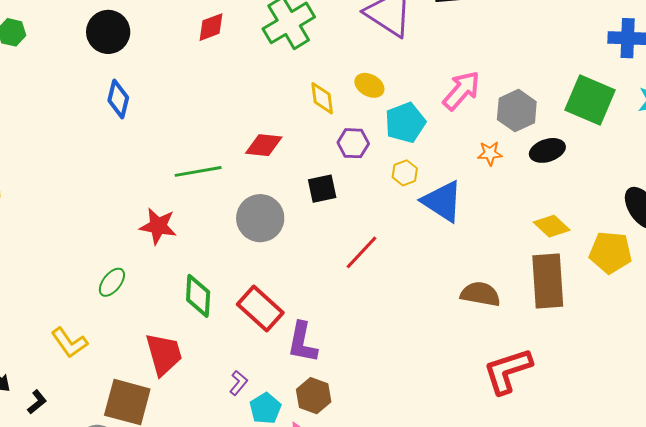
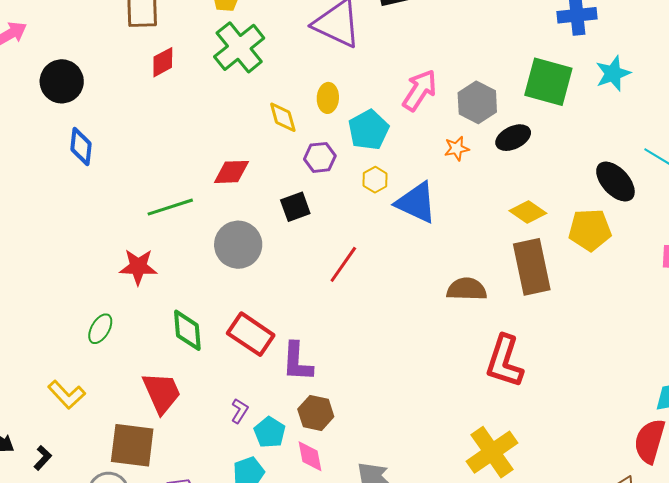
yellow ellipse: (369, 85) -> (328, 98), turned 72
red L-shape: (508, 371) -> (504, 361), turned -46

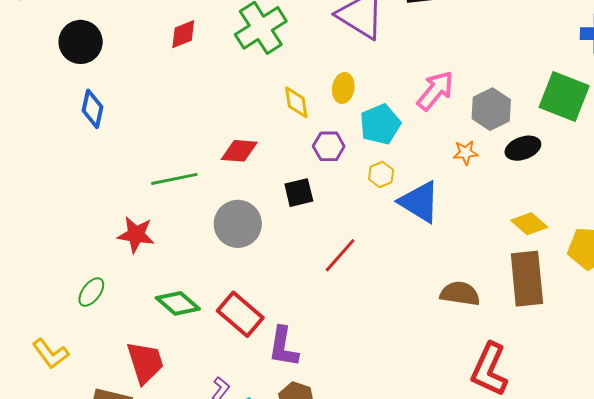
green diamond: (187, 330) -> (178, 303), turned -51

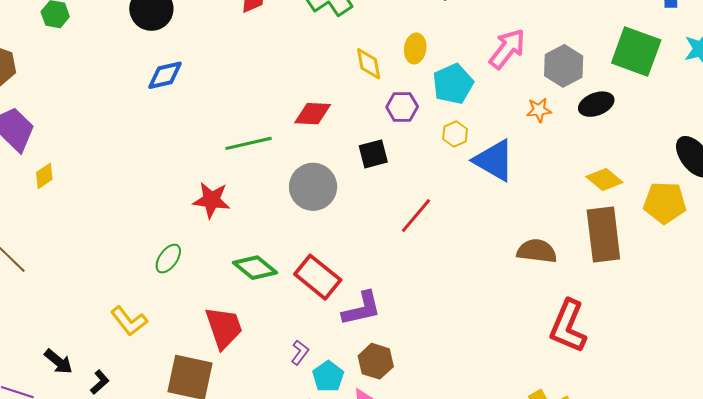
blue diamond: (93, 109) -> (165, 75), turned 66
purple L-shape: (283, 347) -> (362, 309), turned -111

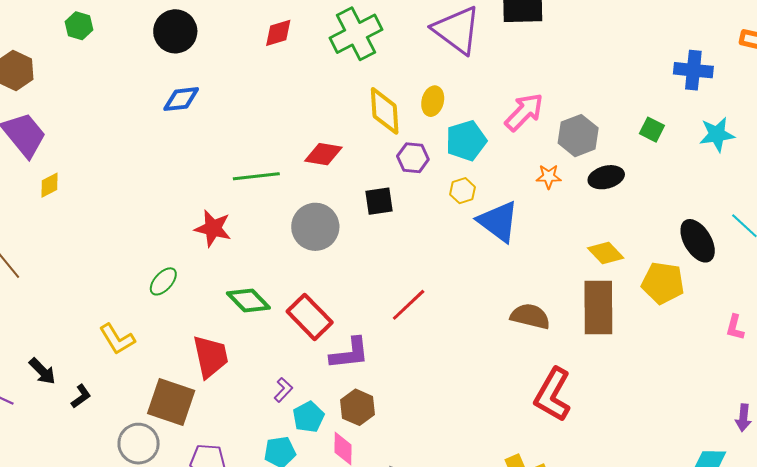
green square: (636, 52) -> (652, 130), size x0.5
yellow diamond: (369, 64) -> (385, 111), size x1.4
red line: (416, 216) -> (409, 305), moved

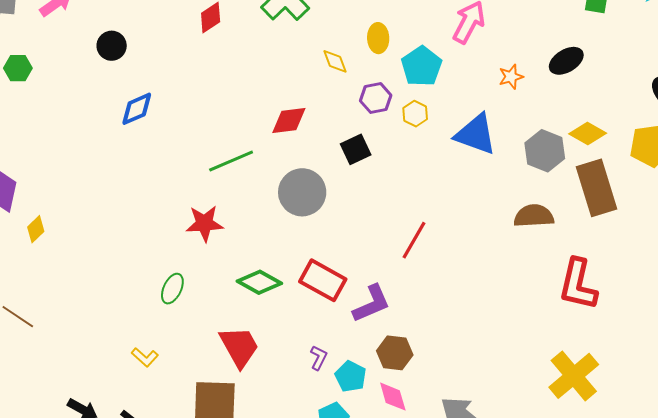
black circle: (175, 31) -> (112, 46), size x0.7
yellow diamond: (385, 111) -> (335, 61), size x0.6
gray hexagon: (578, 136) -> (545, 151), moved
yellow hexagon: (462, 191) -> (415, 114), moved
yellow L-shape: (117, 339) -> (145, 357), size x0.7

